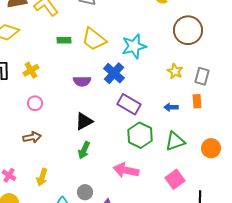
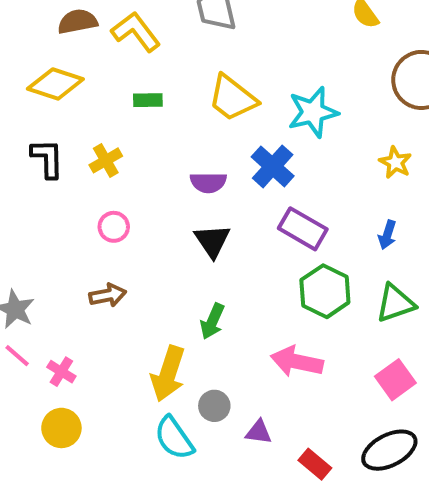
green rectangle: (64, 40) -> (148, 100), moved
blue arrow: (171, 107) -> (387, 235), turned -72
black triangle: (84, 121) -> (212, 241), moved, turned -36
yellow arrow: (42, 177) -> (168, 374), moved, size x1.5

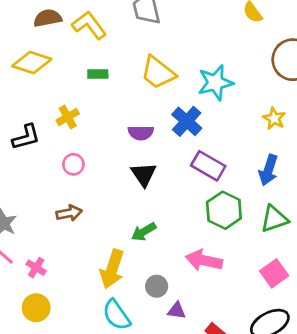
black L-shape: (47, 158) -> (26, 137), moved, turned 76
blue arrow: (387, 235) -> (268, 170), size x1.5
green arrow: (212, 321) -> (144, 232), turned 35
gray circle: (214, 406) -> (157, 286), moved

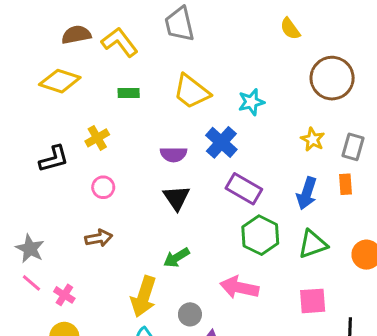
cyan star: (215, 83) -> (251, 102), size x0.7
pink square: (274, 273) -> (313, 301), turned 32

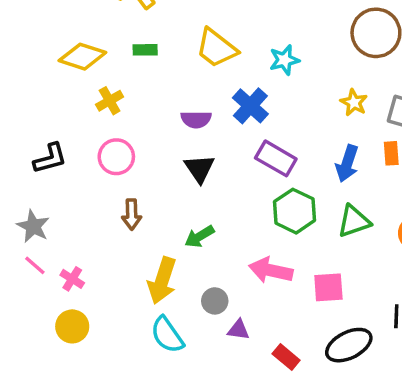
yellow diamond: (60, 81) -> (82, 57), moved
black L-shape: (54, 159) -> (50, 158), moved
pink circle: (103, 187) -> (116, 157), size x1.4
brown arrow: (99, 238) -> (132, 214), moved, turned 100
pink square: (313, 301) -> (328, 287), moved

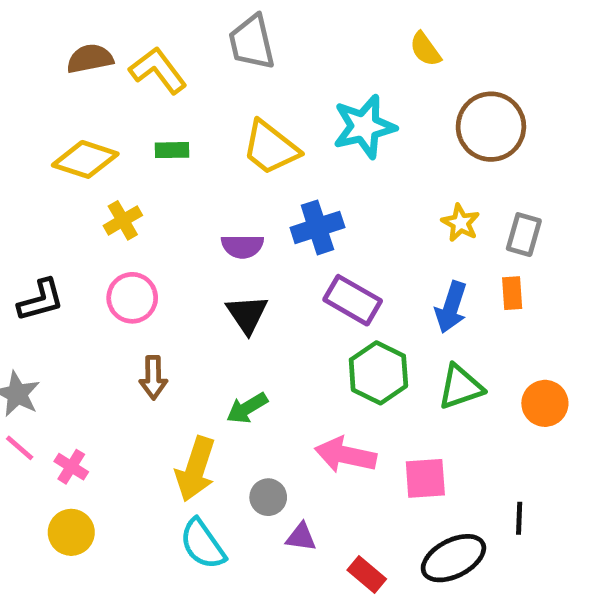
cyan star: (284, 60) -> (364, 127), moved, size x1.5
blue cross: (250, 106) -> (317, 227), turned 30

